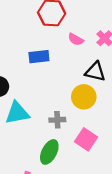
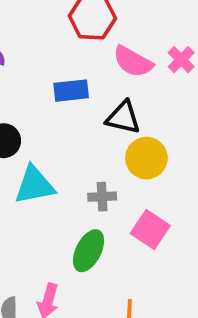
pink semicircle: (76, 39) -> (133, 62), size x1.5
black triangle: (95, 72) -> (123, 118), moved

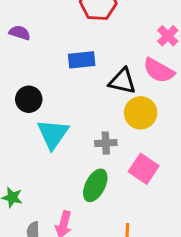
pink semicircle: (133, 62) -> (159, 71), moved
cyan triangle: (34, 185) -> (53, 134), turned -44

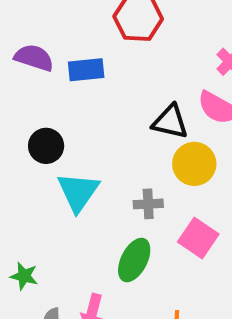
purple semicircle: (20, 33) -> (34, 58), size x1.4
blue rectangle: (82, 60) -> (86, 70), moved

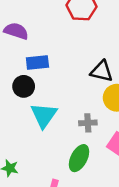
blue rectangle: (86, 70) -> (37, 62), moved

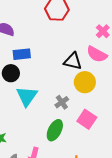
gray cross: (88, 123) -> (62, 102), turned -32

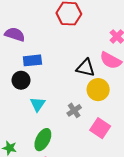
cyan triangle: (27, 96) -> (38, 104), size x0.7
green ellipse: (55, 130) -> (43, 140), moved

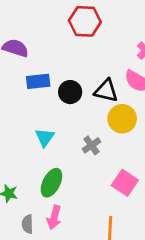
black circle: (21, 80) -> (70, 92), moved
pink square: (100, 128) -> (125, 183), moved

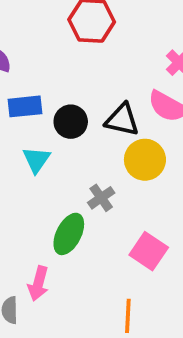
cyan triangle: (45, 137) -> (36, 160), moved
green ellipse: (51, 183) -> (69, 234), moved
pink arrow: (54, 217) -> (38, 283), moved

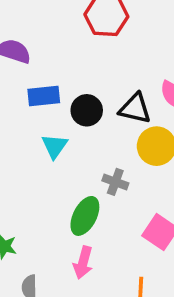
gray cross: (101, 198) -> (115, 182), turned -35
pink arrow: (38, 283) -> (83, 262), moved

